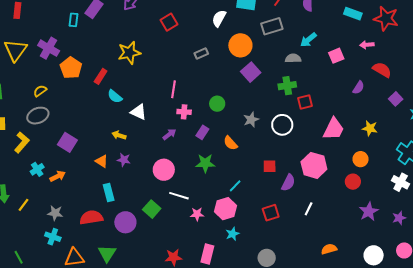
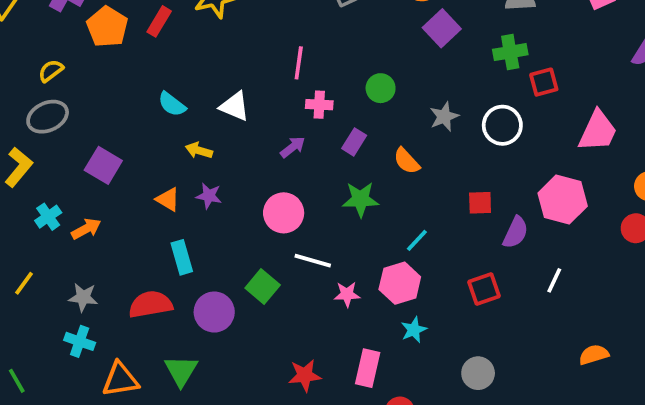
red rectangle: (101, 76) -> (159, 21), moved
cyan semicircle: (115, 96) -> (172, 104), moved

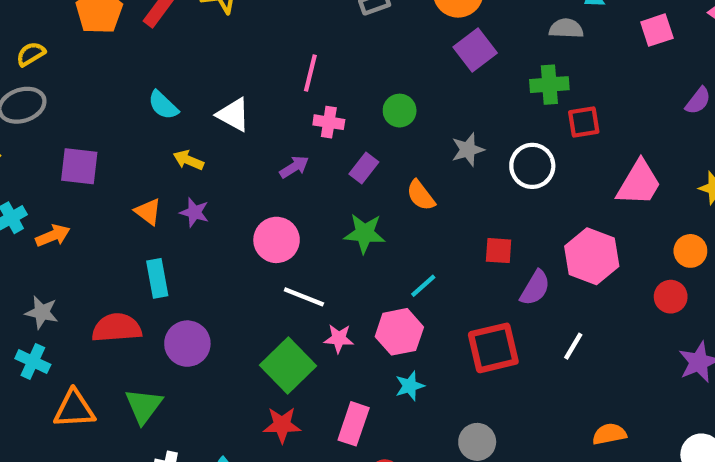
purple square: (103, 165) -> (79, 166), turned -30
green square: (263, 286) -> (288, 365), moved, size x1.4
red square: (484, 289) -> (493, 348), size x1.4

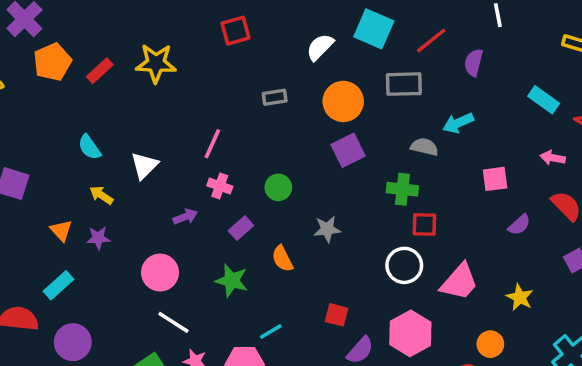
pink square: (657, 30) -> (495, 179), moved
white triangle: (233, 115) -> (144, 165), turned 36
white circle: (532, 166) -> (404, 265), moved
purple star: (194, 212) -> (98, 238), turned -30
cyan rectangle: (157, 278) -> (58, 285), turned 48

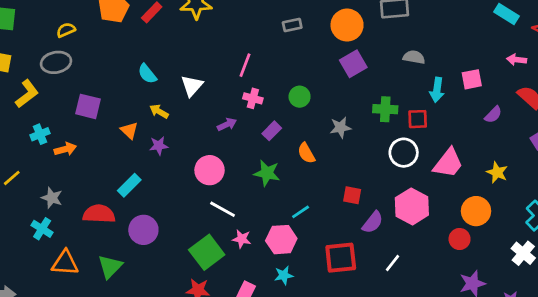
cyan arrow: (458, 123) -> (437, 90), moved, turned -55
green cross: (402, 189) -> (385, 109), moved
orange triangle: (61, 230) -> (129, 130), moved
orange circle: (490, 344) -> (476, 211), size x1.4

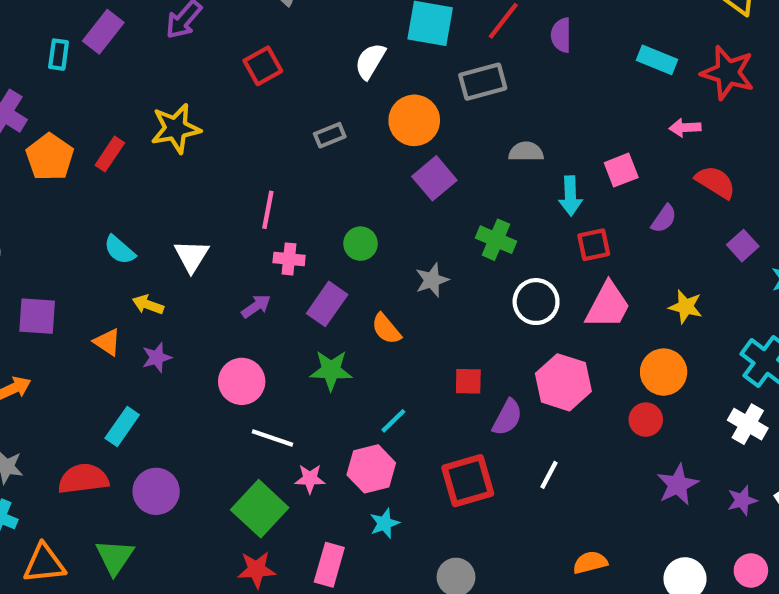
green cross: (385, 109) -> (496, 240), turned 30
red square: (418, 119) -> (594, 245), moved
purple rectangle: (272, 131) -> (327, 304), size x1.4

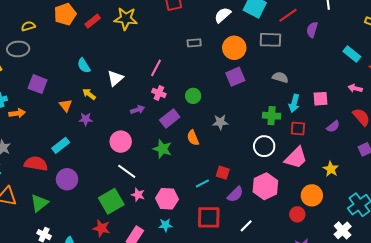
green cross: (496, 240) -> (272, 116), moved, turned -36
cyan line: (393, 421) -> (202, 183), moved

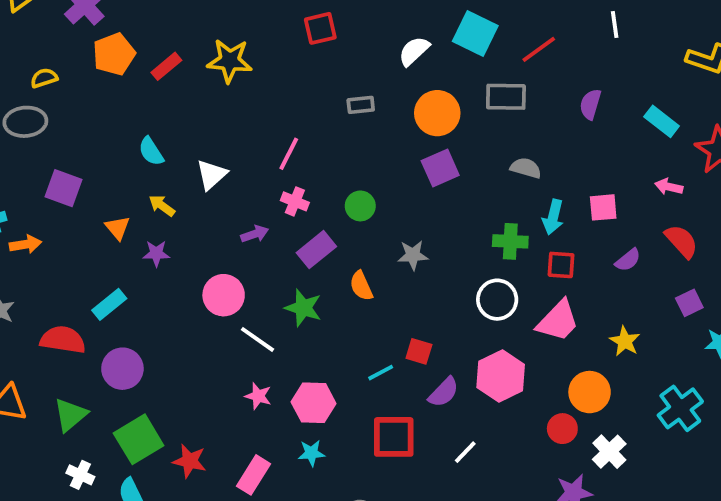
purple semicircle: (312, 30) -> (590, 104), moved
white line: (127, 171) -> (257, 339), moved
green square: (111, 201) -> (139, 439), moved
white cross: (343, 230) -> (609, 452), moved

